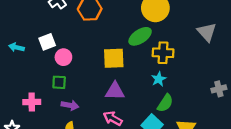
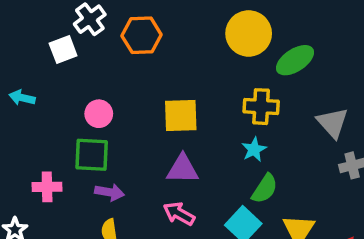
gray triangle: (207, 32) -> (332, 123), moved
green ellipse: (140, 36) -> (295, 60), moved
white square: (47, 42) -> (63, 49), moved
green square: (59, 82) -> (92, 155), size x1.5

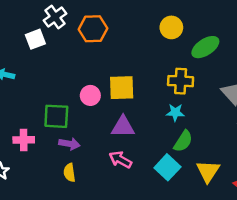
yellow circle: (249, 33) -> (171, 27), size x0.7
pink circle: (99, 114) -> (90, 95), moved
cyan star: (254, 149) -> (175, 112), turned 30

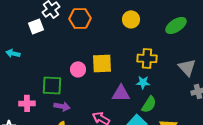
yellow circle: (171, 27) -> (131, 19), moved
green ellipse: (205, 47) -> (176, 25), moved
purple triangle: (123, 127) -> (121, 93), moved

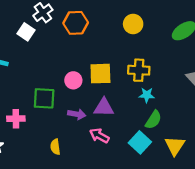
white square: (36, 26) -> (26, 32), turned -35
yellow cross: (147, 58) -> (139, 70), moved
purple triangle: (121, 93) -> (104, 107), moved
purple arrow: (62, 106) -> (77, 114), moved

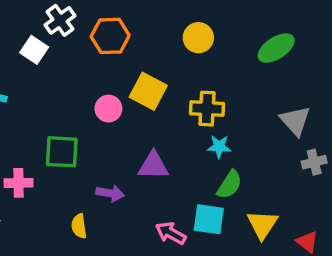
yellow square: (100, 74) -> (148, 91), moved, turned 30
pink circle: (73, 80) -> (108, 109), moved
purple arrow: (77, 114) -> (110, 193), moved
pink arrow: (99, 136) -> (171, 233), moved
cyan square: (140, 142) -> (209, 219), turned -35

